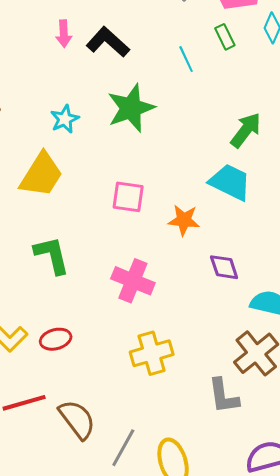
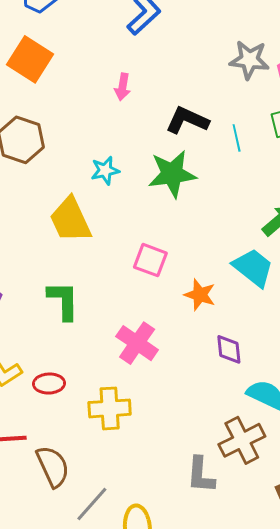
black L-shape: (108, 42) -> (187, 120), moved, turned -30
yellow trapezoid: (41, 175) -> (70, 220), turned 111
yellow cross: (152, 353) -> (110, 408), moved

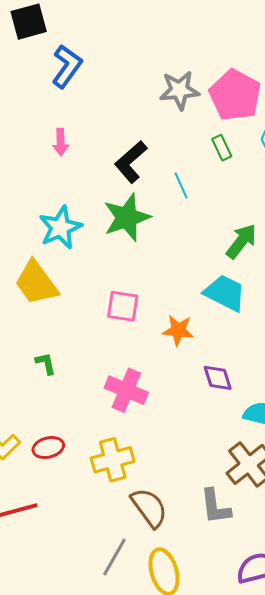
black L-shape: (187, 120) -> (131, 162), turned -54
cyan line: (237, 138) -> (181, 185), moved
cyan star: (105, 170) -> (60, 228), size x1.5
green L-shape: (63, 301) -> (46, 363), size x0.6
brown semicircle: (53, 466) -> (149, 508), moved

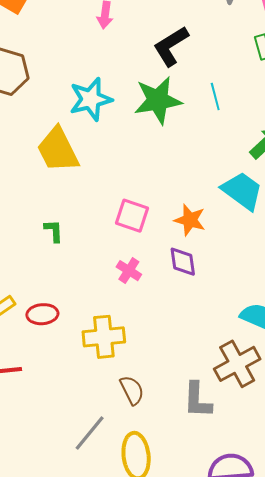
cyan line: (181, 185) -> (215, 97), moved
pink square: (123, 306) -> (132, 216), moved
purple diamond: (218, 378) -> (183, 262), moved
pink cross: (126, 390) -> (129, 271), size x0.6
brown semicircle: (149, 508) -> (132, 390), size x0.7

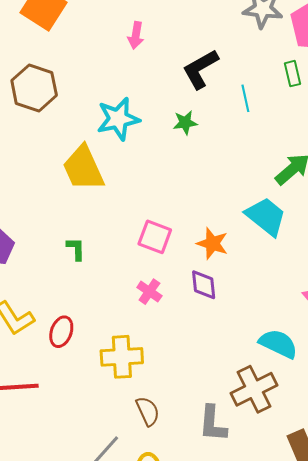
cyan line: (215, 97) -> (245, 98), moved
green star: (158, 100) -> (185, 123), size x0.5
red ellipse: (42, 314) -> (61, 332), turned -68

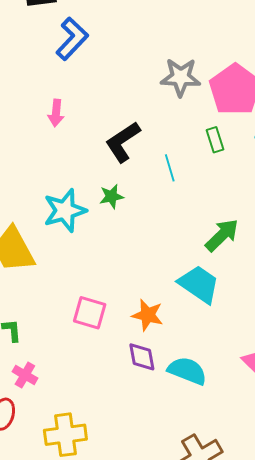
cyan star: (118, 119) -> (65, 211), moved
pink cross: (149, 292) -> (25, 375), moved
cyan semicircle: (278, 344) -> (187, 371), moved

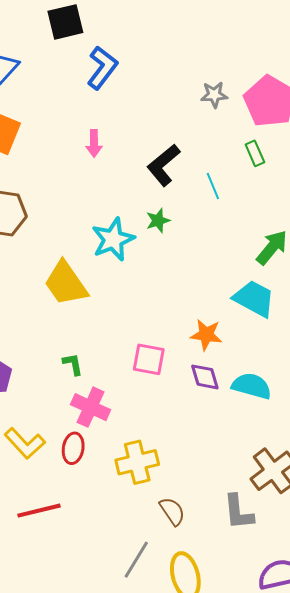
gray star: (181, 77) -> (214, 95), size x0.7
pink square: (90, 313) -> (149, 359), moved
pink cross: (25, 375) -> (91, 407), size x1.5

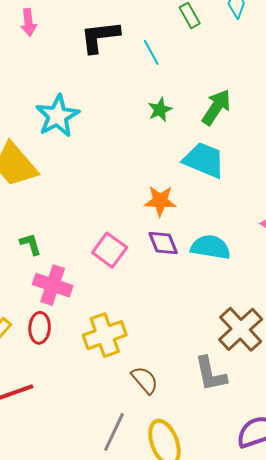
black L-shape: (164, 165) -> (100, 37), turned 39
green star: (158, 221) -> (160, 110), moved
pink square: (149, 359) -> (110, 250), moved, turned 32

